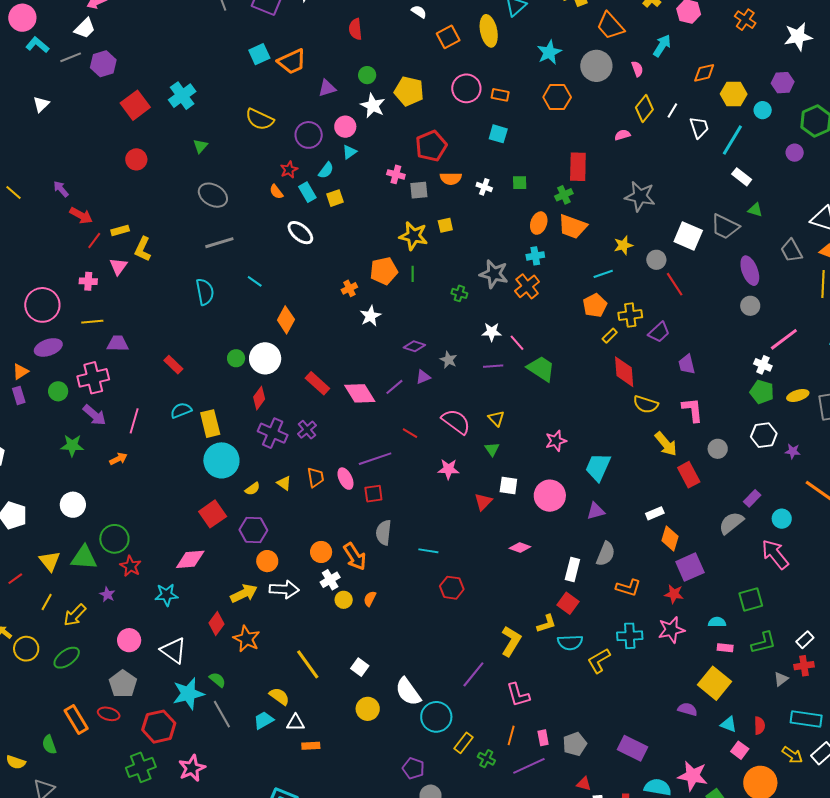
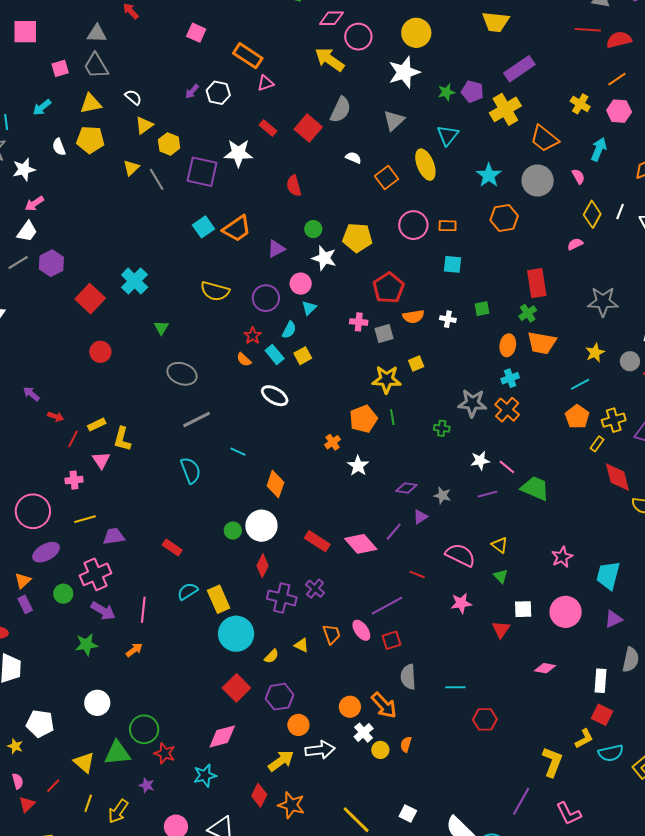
red arrow: (81, 216) -> (56, 417), size x0.7

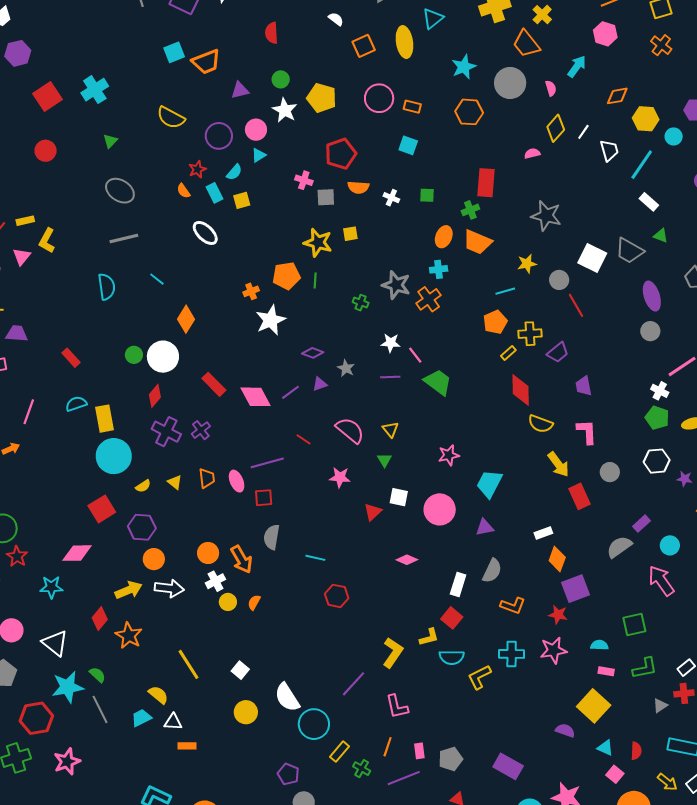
yellow cross: (580, 104) -> (542, 15), moved
white star: (358, 466) -> (271, 320), size x1.4

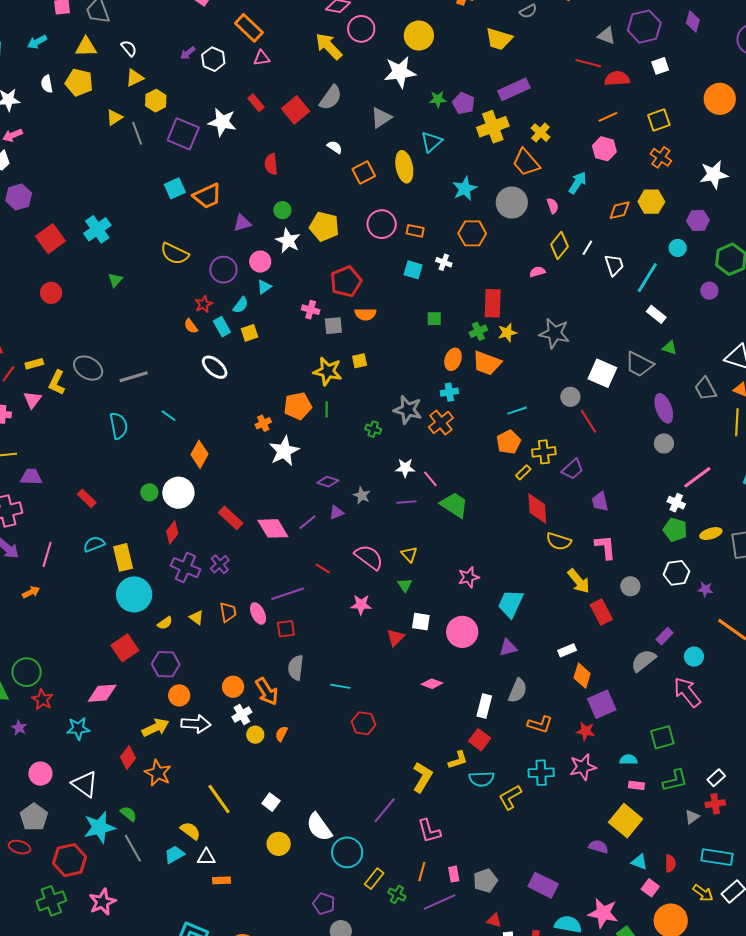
yellow hexagon: (646, 119) -> (651, 202), moved
gray ellipse: (120, 191) -> (88, 368), moved
white cross: (391, 198) -> (444, 262), moved
yellow star: (527, 264) -> (507, 333), moved

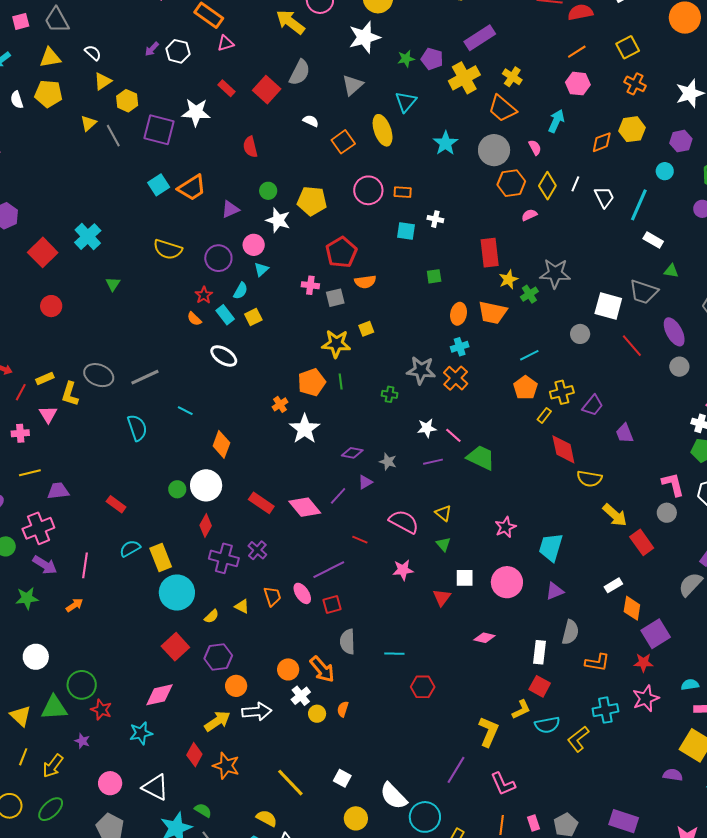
orange hexagon: (472, 233) -> (511, 183), moved
green cross: (478, 331) -> (529, 294), moved
red line: (588, 421) -> (632, 346), moved
pink L-shape: (605, 547) -> (673, 484), moved

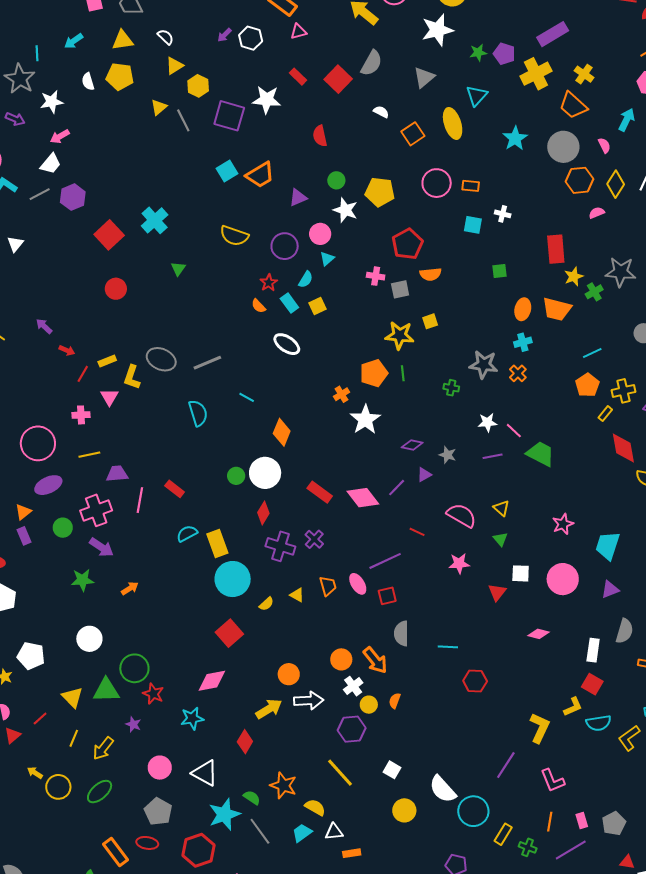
orange cross: (456, 378) -> (518, 373), size x0.7
pink line: (85, 565) -> (140, 500), moved
purple hexagon: (218, 657) -> (352, 729), moved
orange star: (226, 766) -> (283, 785), moved

